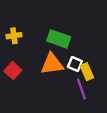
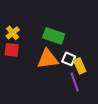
yellow cross: (14, 36) -> (13, 33), turned -32
red square: (13, 71) -> (12, 50), moved, turned -35

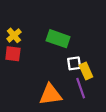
orange triangle: (48, 59) -> (51, 95), moved
white square: (69, 59) -> (74, 63), turned -32

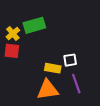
green rectangle: (58, 39) -> (34, 25), moved, turned -35
yellow rectangle: (86, 71) -> (53, 68), moved, turned -56

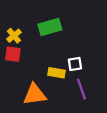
green rectangle: (34, 25) -> (50, 27), moved
orange triangle: (48, 90) -> (35, 94), moved

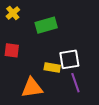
yellow cross: (14, 36) -> (13, 13), moved
white square: (75, 64) -> (69, 59), size x1.5

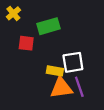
red square: (12, 50) -> (26, 43), moved
orange triangle: (32, 88) -> (61, 88), moved

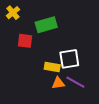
purple line: (79, 87) -> (75, 82), turned -42
orange triangle: (61, 88) -> (58, 83), size x0.6

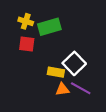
yellow cross: (13, 13) -> (26, 21), moved, turned -32
white square: (69, 59) -> (74, 63), turned -35

